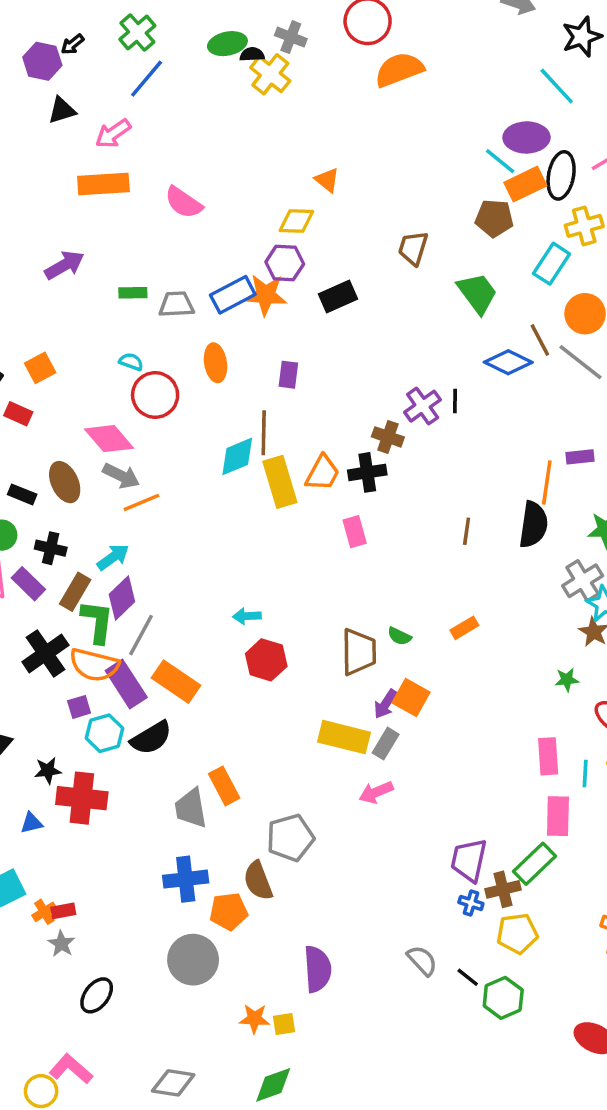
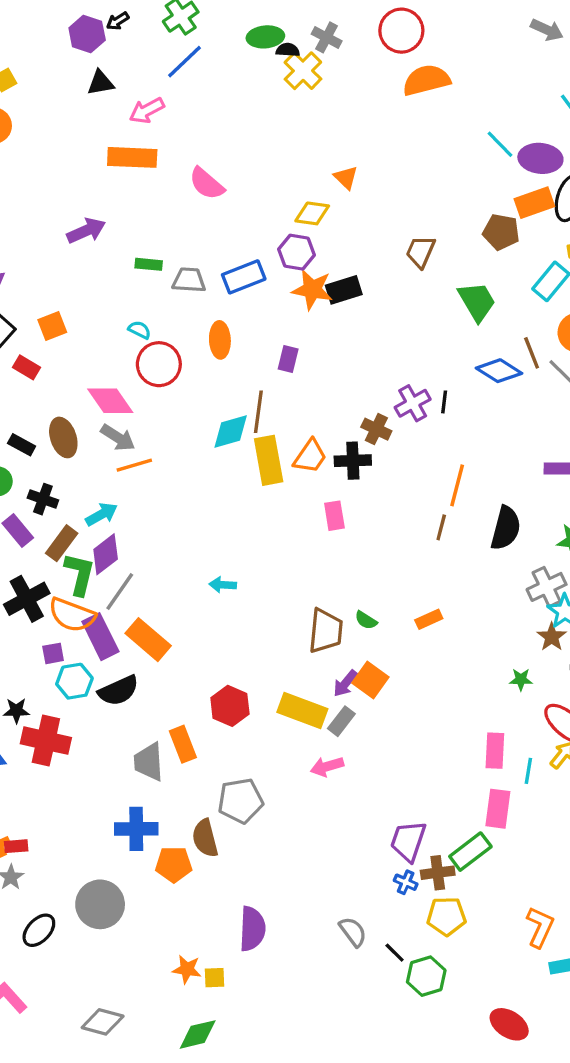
cyan line: (500, 161) -> (500, 144), moved
orange star: (266, 295) -> (312, 289), moved
orange line: (547, 483) -> (457, 485), moved
red hexagon: (266, 660) -> (230, 706), moved
gray circle: (193, 960) -> (100, 904), moved

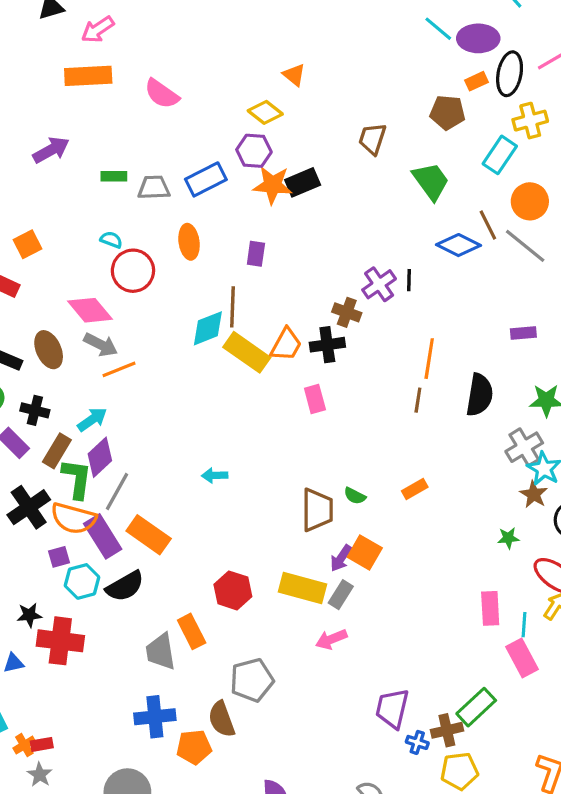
orange rectangle: (534, 203) -> (477, 81), size x0.6
yellow diamond: (312, 213) -> (265, 112), turned 36
yellow rectangle: (269, 460) -> (247, 352), turned -39
pink rectangle: (498, 809) -> (522, 658), moved, turned -30
purple trapezoid: (408, 841) -> (392, 708), moved

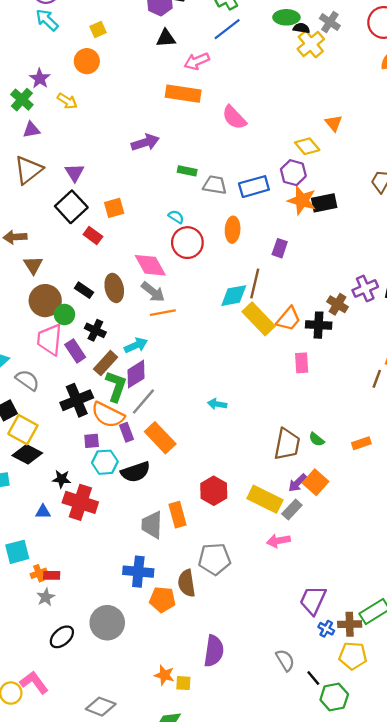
purple rectangle: (103, 536) -> (126, 432), size x0.6

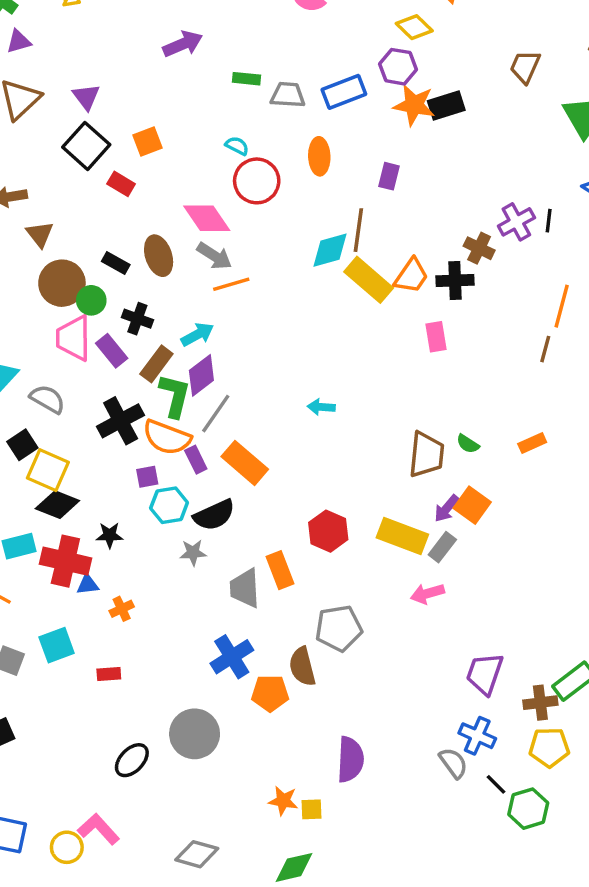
red cross: (80, 502) -> (65, 561), moved
blue cross: (138, 572) -> (232, 657), turned -32
orange cross: (39, 573) -> (122, 609), moved
gray star: (46, 597) -> (193, 553), moved, turned 30
blue cross: (326, 629) -> (477, 736), moved, size x1.5

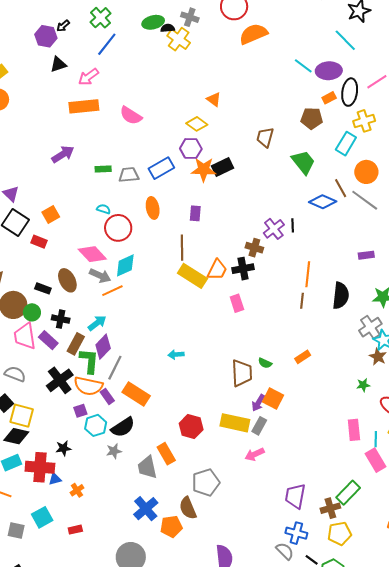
cyan diamond: (330, 250) -> (125, 265), moved
black diamond: (57, 505) -> (16, 436), moved

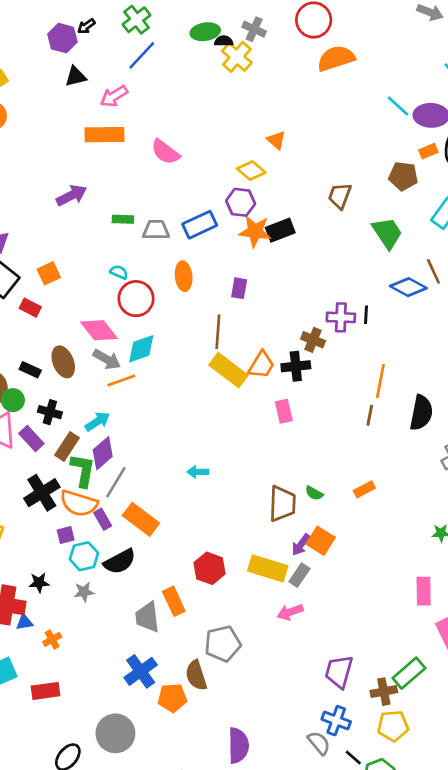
purple cross: (274, 229) -> (341, 317), turned 35
gray star: (114, 451) -> (84, 592), moved
red rectangle: (75, 530) -> (45, 691), size x1.5

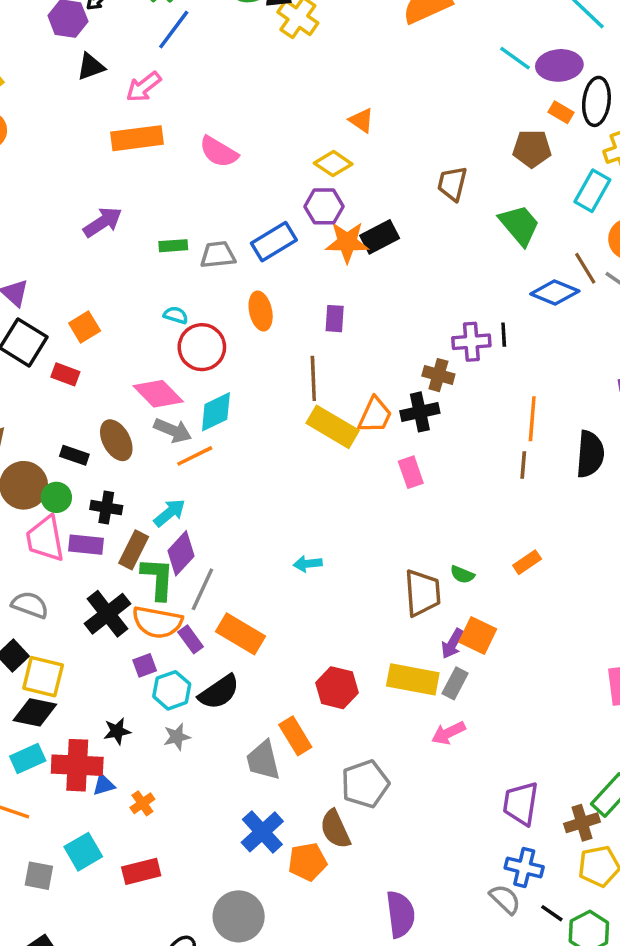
orange rectangle: (428, 151) -> (561, 112), turned 60
purple rectangle: (31, 438) -> (86, 545), turned -35

